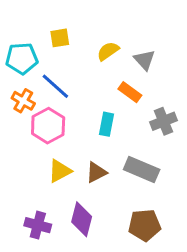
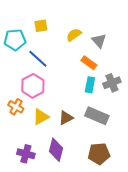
orange cross: (23, 101) -> (16, 107), moved
cyan rectangle: (106, 124) -> (90, 85), moved

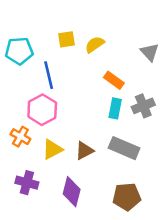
yellow square: (41, 26) -> (67, 39), moved
gray triangle: (99, 41) -> (150, 52), moved
blue line: (38, 59) -> (49, 75), turned 35
purple cross: (26, 154) -> (27, 183), moved

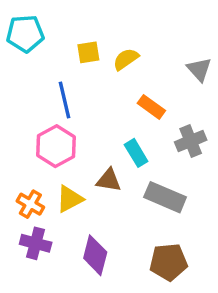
cyan pentagon: (19, 51) -> (25, 34), moved
cyan rectangle: (115, 108) -> (136, 153), moved, turned -42
orange cross: (20, 137) -> (30, 204), moved
brown triangle: (84, 151) -> (109, 180), moved, turned 36

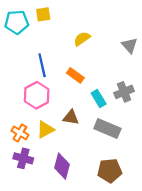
yellow square: (88, 52) -> (43, 14), moved
orange rectangle: (151, 107) -> (75, 75), moved
cyan rectangle: (136, 153) -> (99, 99), moved

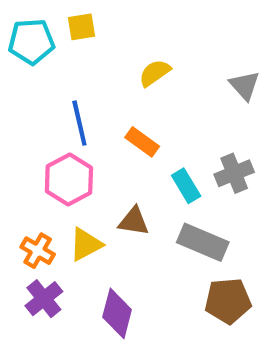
purple cross: (23, 158) -> (44, 299), turned 36
brown pentagon: (110, 171) -> (228, 301), moved

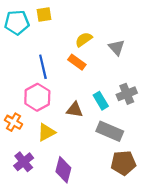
gray triangle: (245, 85) -> (117, 47), moved
orange rectangle: (142, 142) -> (77, 62), moved
brown triangle: (134, 221) -> (75, 110), moved
orange cross: (38, 251) -> (13, 122), moved

